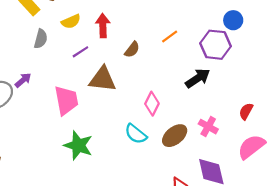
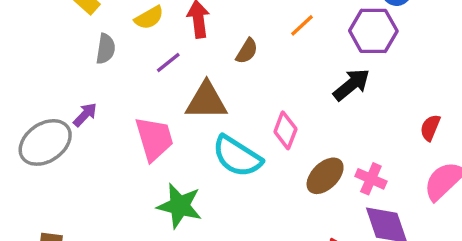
pink cross: (208, 127) -> (371, 179), moved
cyan semicircle: (136, 134) -> (237, 156), moved, size x1.4

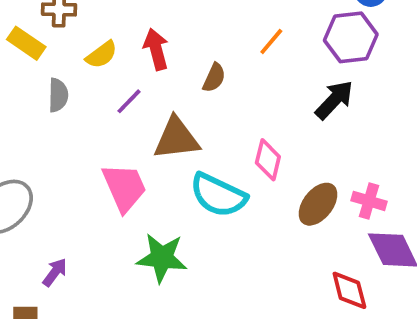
purple arrow: (85, 115) -> (55, 272), moved

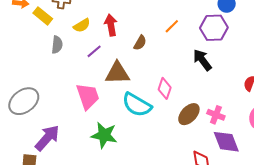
black arrow: (334, 100) -> (202, 60), turned -85
purple arrow: (55, 272) -> (47, 138), size x1.8

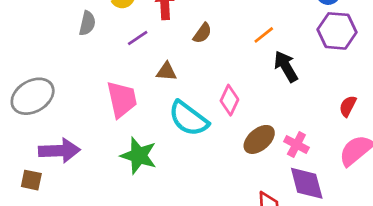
orange line: (172, 26) -> (264, 35), moved
purple hexagon: (214, 28) -> (337, 31), moved
brown triangle: (117, 73) -> (166, 72), size x0.6
purple arrow: (47, 138) -> (59, 151), turned 40

